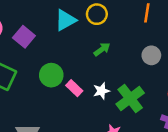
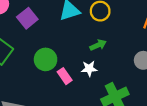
white star: (101, 91) -> (89, 69), moved

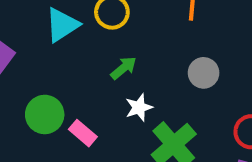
white star: (89, 69) -> (139, 108), moved

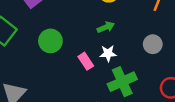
pink rectangle: (83, 133) -> (86, 61), moved

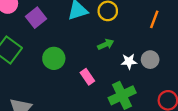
white star: (108, 53) -> (129, 61), moved

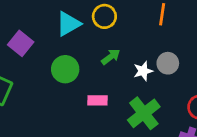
green circle: (54, 58) -> (65, 69), moved
pink rectangle: (87, 77) -> (98, 100), turned -42

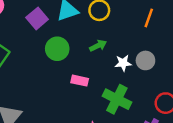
purple square: (21, 43) -> (37, 18), moved
green cross: (144, 113) -> (117, 99), turned -36

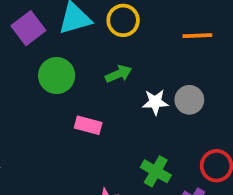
orange line: (149, 18) -> (197, 36), turned 66
green cross: (117, 99) -> (156, 171), moved, size x0.7

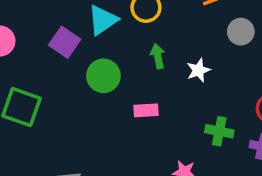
green arrow: (119, 74) -> (158, 56), turned -60
gray circle: (189, 100) -> (241, 32), moved

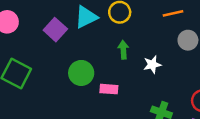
green circle: (103, 76) -> (81, 73), moved

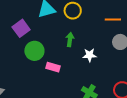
purple square: (55, 30) -> (21, 28), moved

